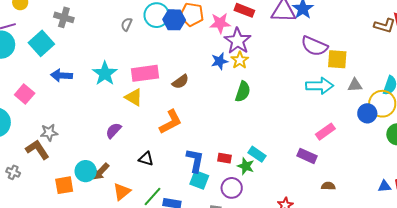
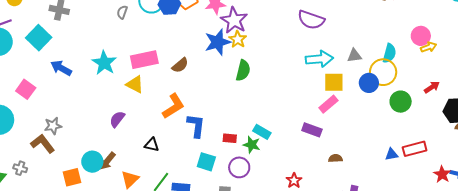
yellow square: (337, 59) -> (334, 82), moved
blue star: (220, 61) -> (218, 42), size x1.5
blue arrow: (61, 75) -> (61, 68), turned 30
blue L-shape: (195, 160) -> (196, 126), moved

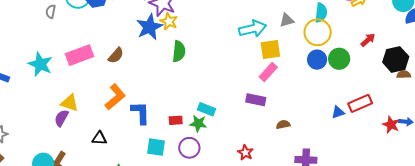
blue circle: (369, 83) -> (317, 60), moved
yellow triangle: (135, 84) -> (70, 103), moved

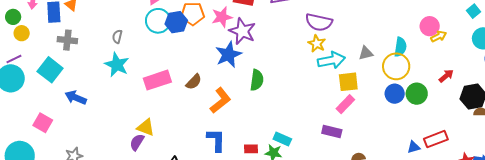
gray semicircle: (51, 12) -> (117, 37), moved
yellow star: (169, 21) -> (317, 43), moved
cyan star: (40, 64) -> (117, 65), moved
orange L-shape: (115, 97) -> (221, 100), moved

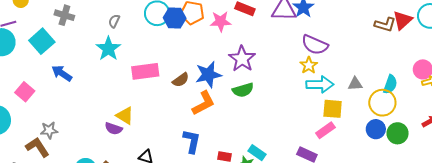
purple star: (242, 31) -> (242, 59), moved
blue star: (228, 55) -> (208, 75), moved
green semicircle: (257, 80) -> (243, 90), turned 55
purple semicircle: (137, 142) -> (114, 129), turned -114

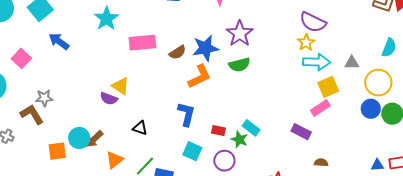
cyan semicircle: (390, 84) -> (389, 48), moved
yellow square: (333, 109) -> (328, 87), turned -30

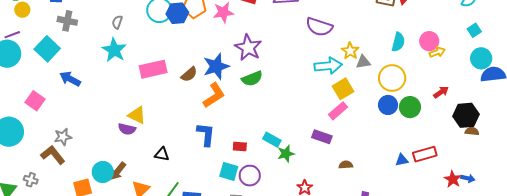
yellow star: (306, 42) -> (350, 51), moved
green star: (239, 139) -> (286, 154), moved, turned -30
cyan square: (192, 151) -> (229, 171), moved

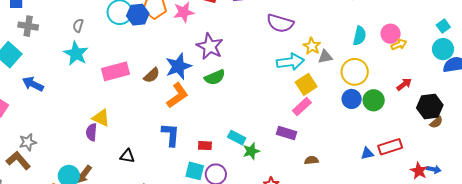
cyan square: (474, 30) -> (443, 26), moved
purple semicircle: (127, 129) -> (91, 132), turned 84
brown semicircle: (472, 131) -> (436, 122), turned 136

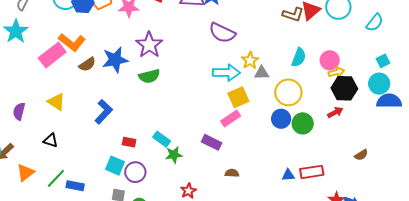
pink rectangle: (116, 71) -> (52, 55), turned -32
orange L-shape: (177, 95) -> (72, 42), moved, turned 64
black hexagon: (430, 107) -> (344, 88), moved
yellow triangle: (101, 118) -> (56, 102), moved
blue L-shape: (171, 135) -> (104, 112), moved, turned 30

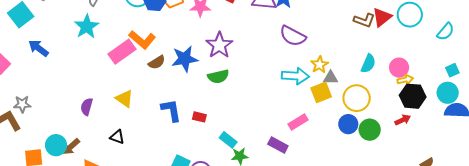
yellow square: (238, 97) -> (321, 92), moved
blue L-shape: (104, 112) -> (171, 110), turned -55
red rectangle: (129, 142) -> (199, 117), moved

